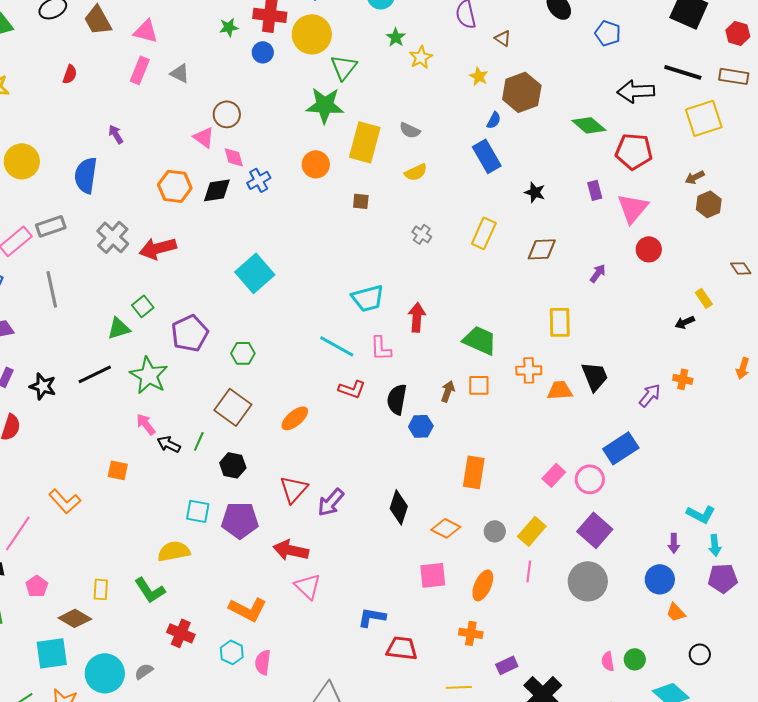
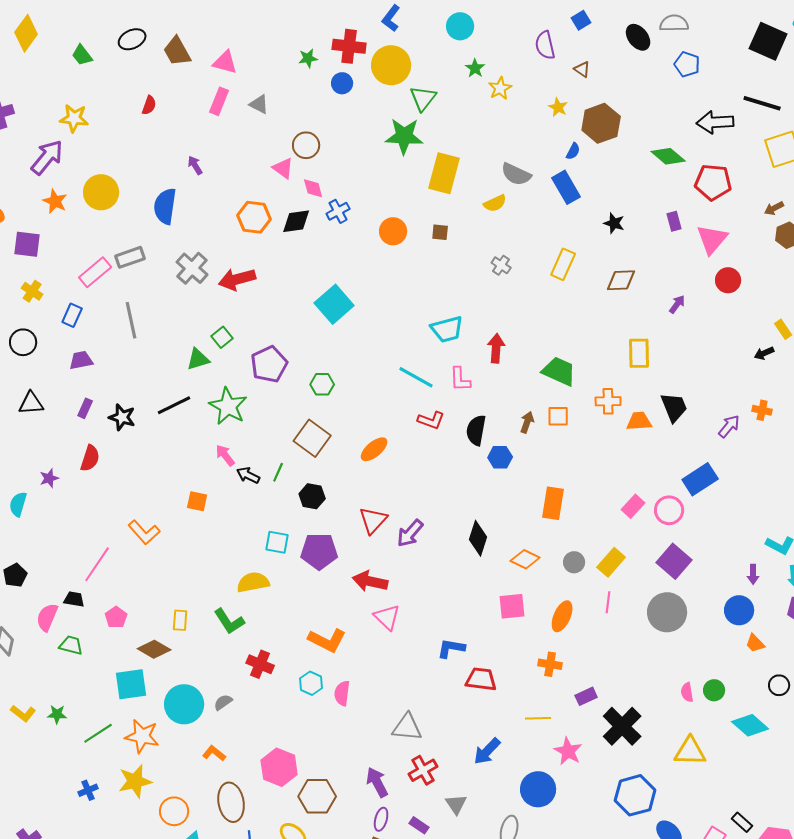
gray semicircle: (410, 130) -> (516, 174), moved, size x1.4
orange circle: (316, 164) -> (393, 231), moved

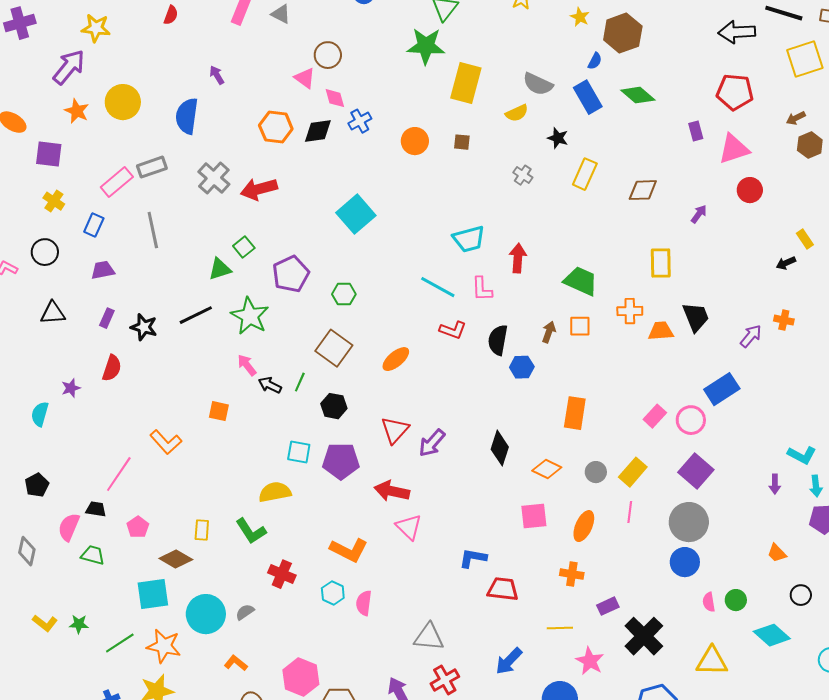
green diamond: (668, 156) -> (638, 95), moved
black star: (614, 223) -> (558, 138), moved
pink triangle: (712, 239) -> (734, 149), turned 32
blue circle: (739, 610) -> (685, 562), moved

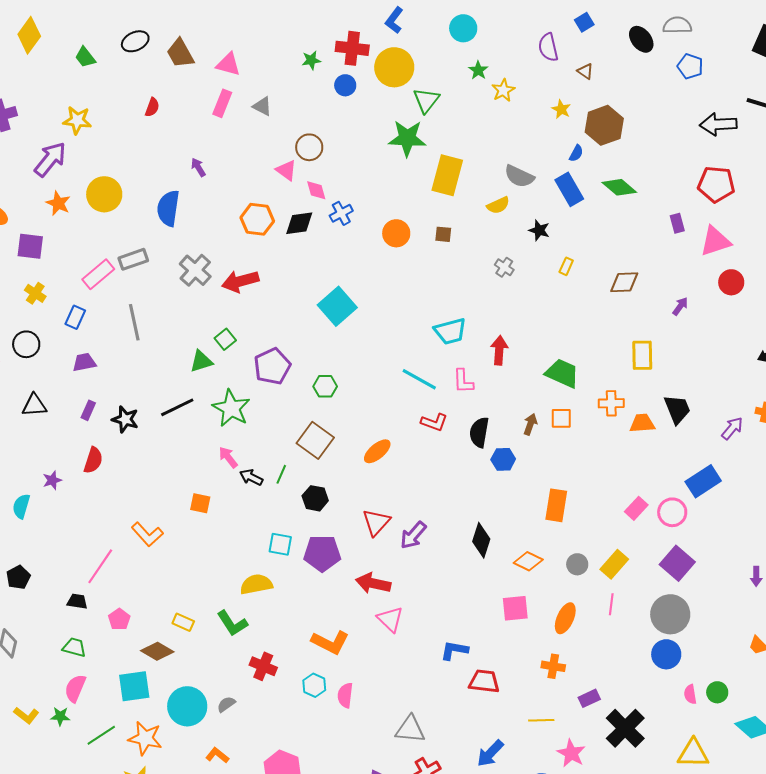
yellow rectangle: (585, 174) -> (566, 266), size x0.6
pink semicircle: (69, 527) -> (75, 688), moved
yellow rectangle: (202, 530) -> (183, 622), turned -70

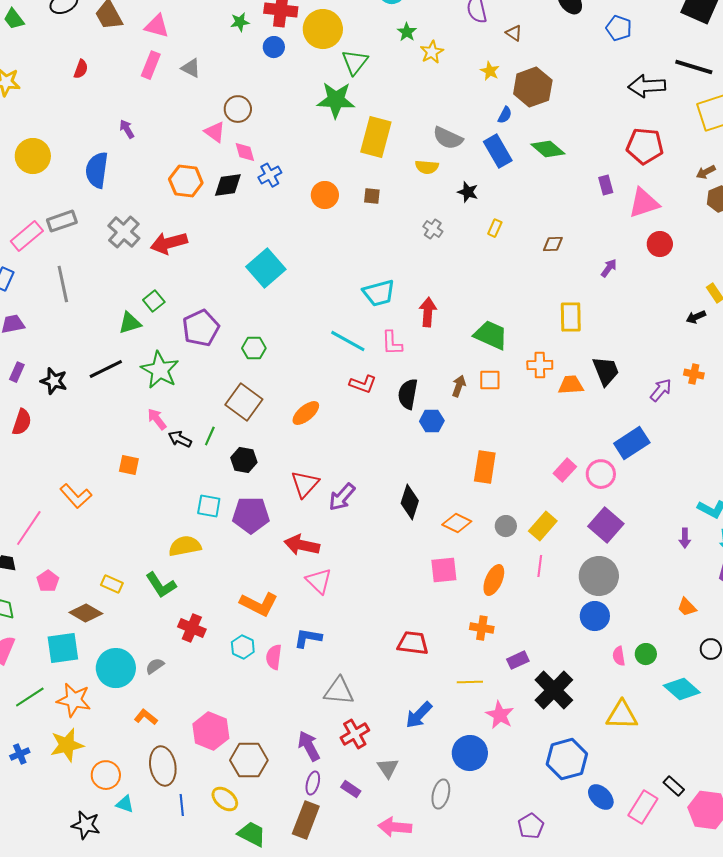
yellow semicircle: (498, 205) -> (427, 167), turned 30
brown diamond: (624, 282) -> (553, 244), size x0.7
blue L-shape: (454, 650) -> (308, 638), moved

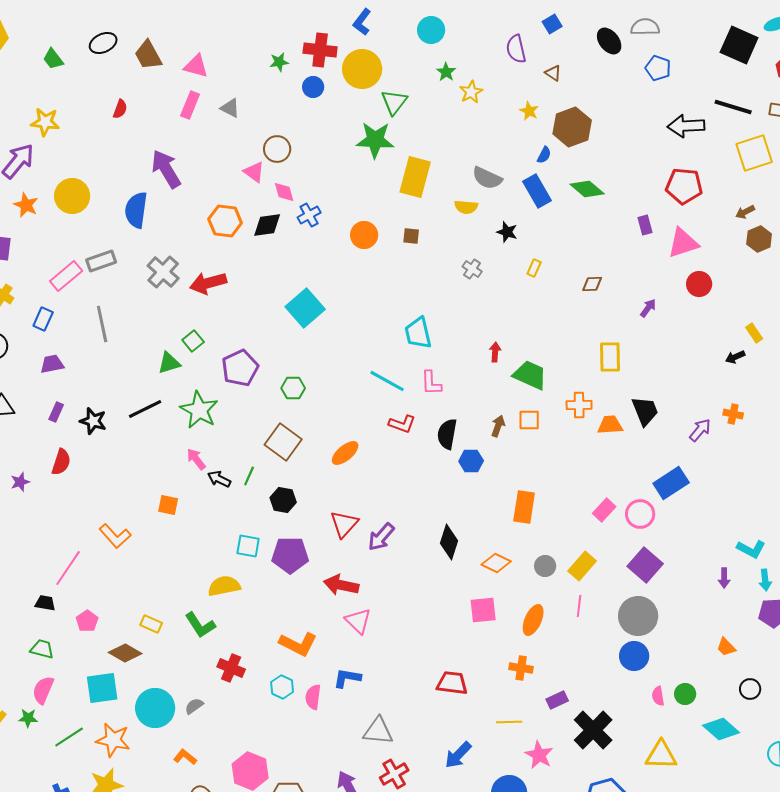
purple arrow: (127, 129) -> (166, 169), size x2.0
cyan trapezoid: (379, 293) -> (418, 333), turned 92
red arrow: (428, 312) -> (495, 352), moved, size x0.7

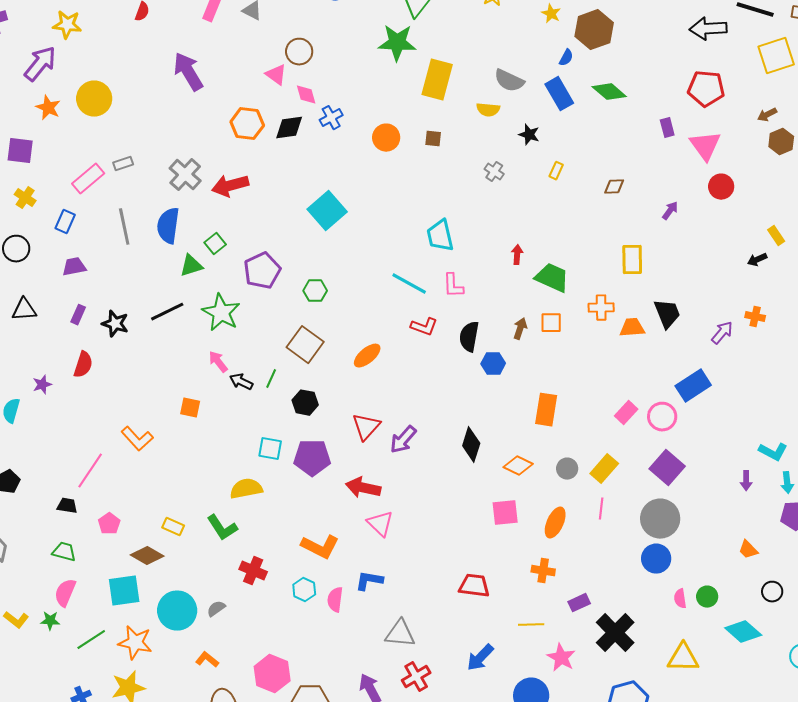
blue semicircle: (136, 210) -> (168, 226), moved
pink triangle: (683, 243) -> (705, 146), turned -48
gray rectangle: (101, 261) -> (123, 164), size x0.7

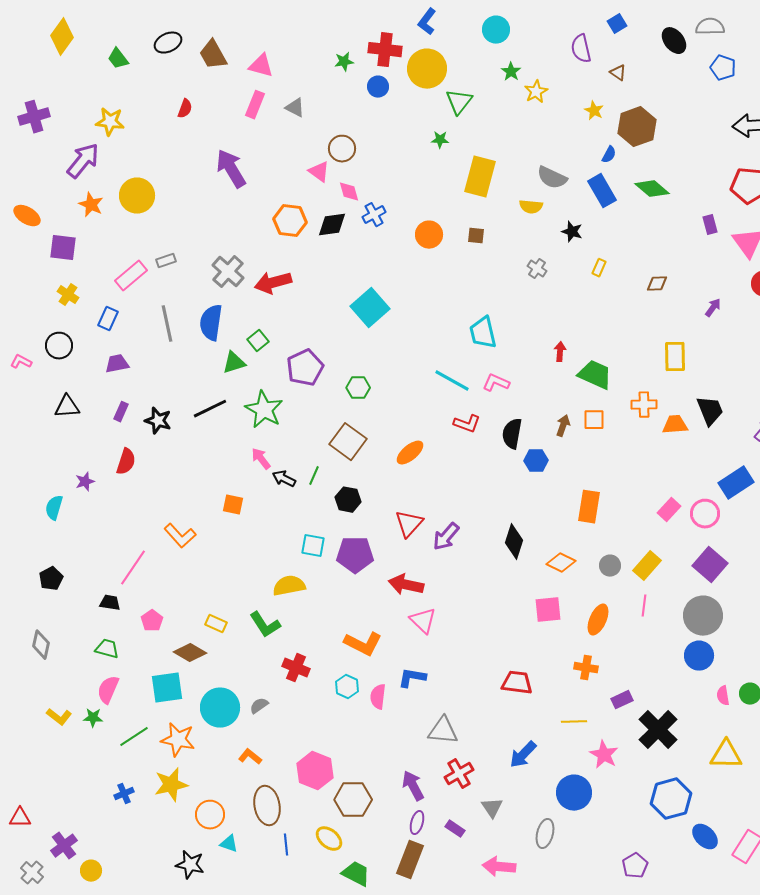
green star: (397, 43) -> (440, 140), size x0.5
pink L-shape: (453, 286) -> (496, 383), turned 116

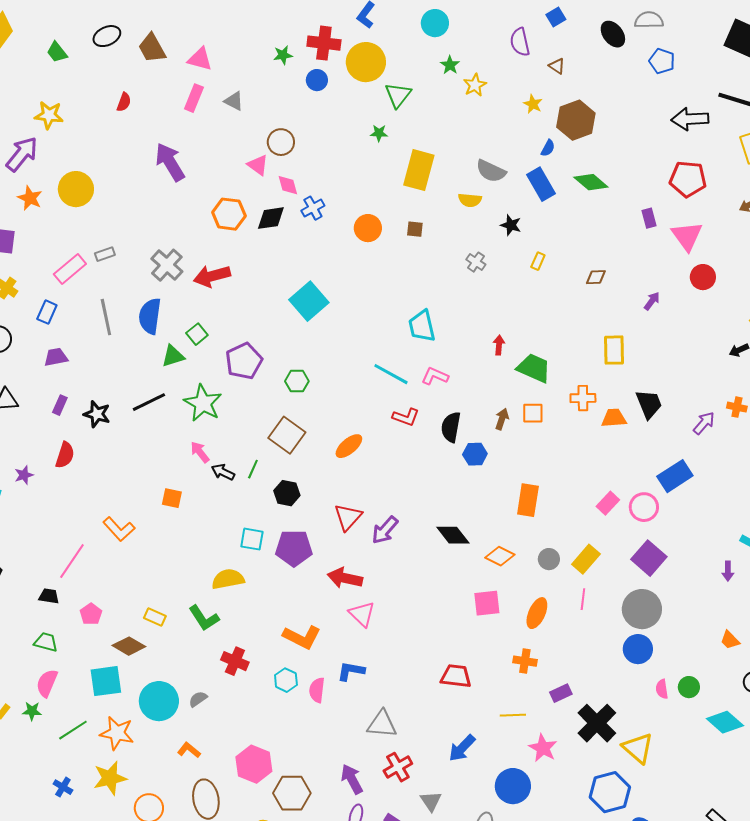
black diamond: (514, 542) -> (453, 535), turned -56
yellow triangle: (726, 755) -> (638, 748), moved, turned 40
blue cross: (124, 794) -> (63, 787), turned -36

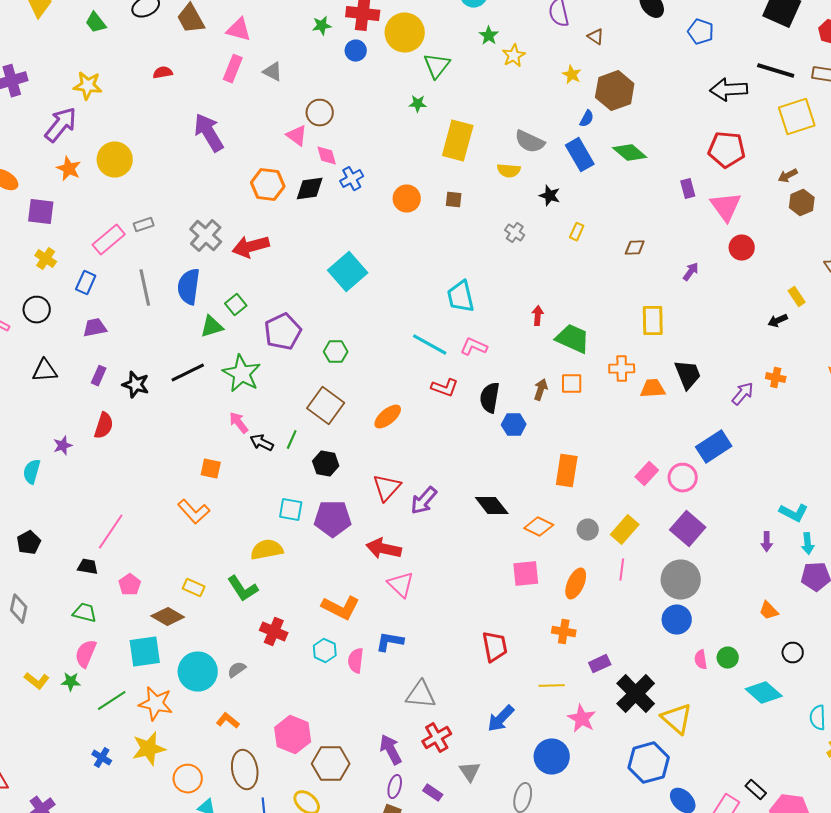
red semicircle: (124, 102) -> (163, 73), turned -120
orange L-shape: (119, 529) -> (194, 512), moved
red trapezoid: (456, 676) -> (495, 647), turned 72

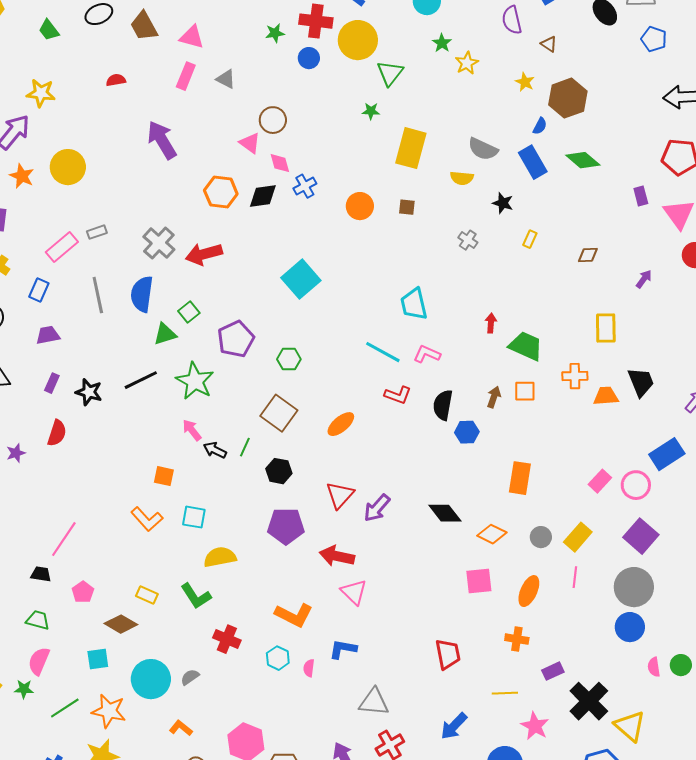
cyan square: (291, 510) -> (194, 517), moved
cyan square: (145, 652) -> (98, 659), size x0.7
pink semicircle: (356, 661) -> (309, 668), size x0.7

